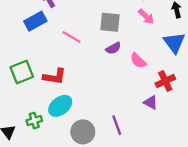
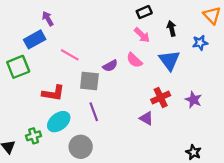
gray square: (110, 22) -> (89, 81), moved
pink semicircle: (138, 61) -> (134, 60), moved
green square: (22, 72) -> (18, 67), moved
purple line: (117, 125) -> (94, 112), moved

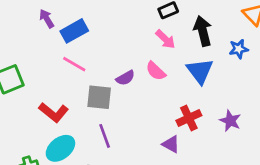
black arrow: (172, 28) -> (203, 31), size x1.5
blue rectangle: (35, 39) -> (74, 31), moved
red L-shape: (53, 93) -> (54, 112), turned 30

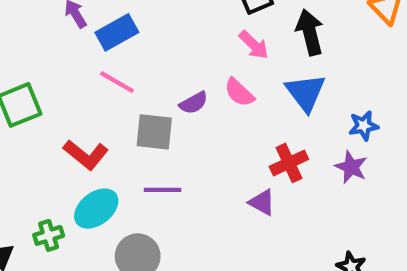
blue star: (239, 49) -> (364, 126), moved
purple line: (105, 136) -> (163, 190), turned -70

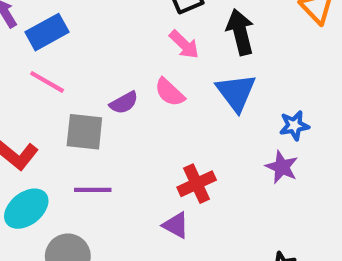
red cross: (289, 163) -> (197, 184), moved
purple triangle: (262, 202) -> (176, 225), moved

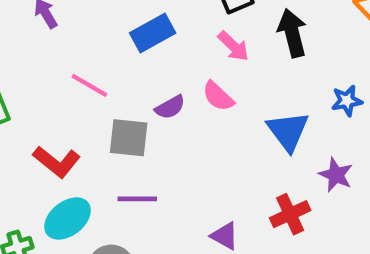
blue rectangle: (47, 32) -> (153, 33), moved
blue triangle: (236, 92) -> (288, 131), moved
blue star: (294, 126) -> (347, 101), moved
red cross: (197, 184) -> (290, 214), moved

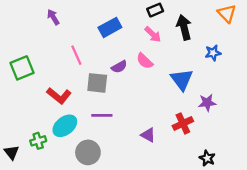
pink line: (89, 85) -> (76, 55), turned 36
blue star: (347, 101) -> (213, 53), moved
purple star: (336, 175) -> (207, 103), turned -30

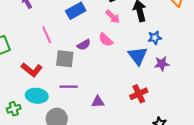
blue star: (213, 53) -> (155, 38), moved
purple star: (207, 103) -> (162, 64), moved
cyan ellipse: (65, 126) -> (37, 96), turned 45
purple triangle: (148, 135) -> (98, 102), moved, turned -32

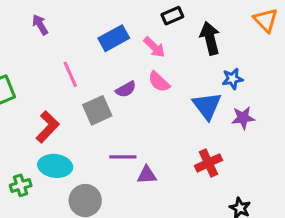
pink arrow: (113, 17) -> (154, 47), moved
gray square: (65, 59) -> (97, 110), turned -30
red L-shape: (32, 70) -> (48, 127), turned -85
purple line: (69, 87) -> (123, 157), moved

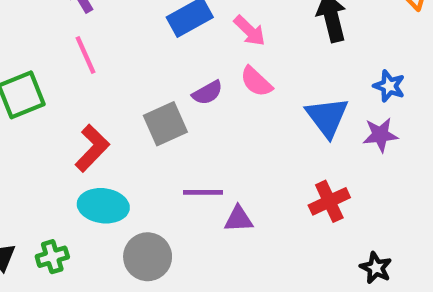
pink line: (70, 74) -> (86, 55), moved
blue star: (233, 79) -> (389, 86), moved, turned 30
green cross: (21, 185) -> (52, 257), moved

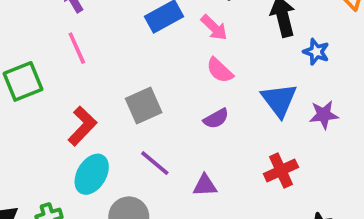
blue star: (389, 86) -> (316, 52), moved
purple semicircle: (207, 93) -> (216, 119), moved
purple line: (203, 192) -> (155, 163), moved, turned 40
cyan ellipse: (103, 206) -> (92, 174), turned -66

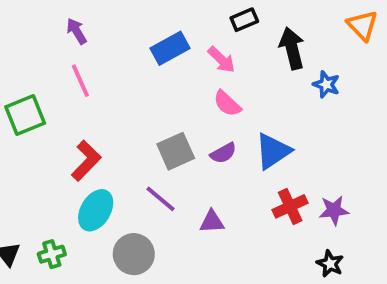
blue triangle: (279, 100) -> (273, 151), moved, turned 33
gray square: (144, 106) -> (176, 151), moved
purple star: (324, 115) -> (334, 210), moved

